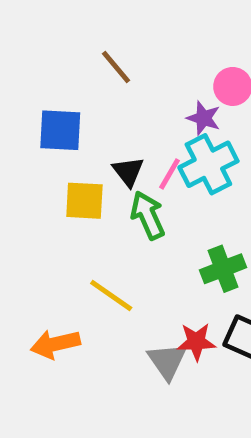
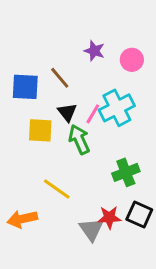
brown line: (116, 67) -> (60, 78), moved
purple star: (204, 118) -> (94, 51), moved

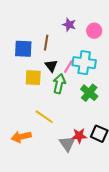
brown line: (60, 78) -> (46, 43), turned 49
cyan cross: (117, 108) -> (84, 63), turned 35
green arrow: (79, 139) -> (59, 84), turned 36
green cross: (126, 172) -> (89, 93), moved, turned -30

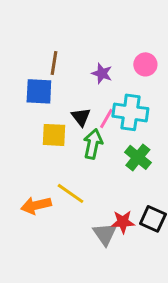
purple star: (69, 25) -> (102, 73), moved
brown line: (46, 43) -> (54, 63), moved
orange arrow: (21, 137) -> (36, 205), moved

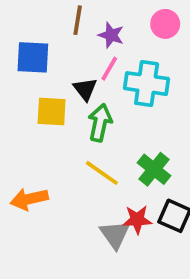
brown line: (54, 63) -> (78, 20), moved
pink line: (106, 118) -> (109, 69), moved
green cross: (138, 157) -> (154, 169), moved
yellow line: (70, 193) -> (102, 173), moved

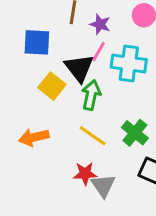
black triangle: (85, 89) -> (79, 68), size x1.5
yellow square: (52, 111) -> (52, 86), turned 36
orange arrow: (29, 199) -> (34, 137), moved
red star: (137, 220) -> (85, 173), moved

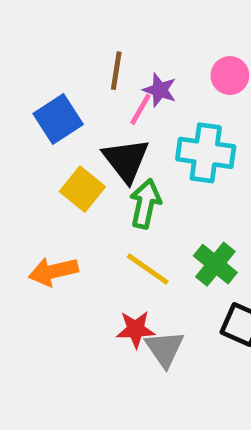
blue square: (37, 42) -> (58, 119), turned -36
pink line: (99, 51) -> (140, 109), moved

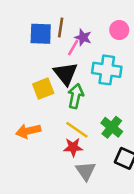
blue square: (58, 119) -> (41, 34), moved, turned 35
yellow square: (82, 189) -> (43, 89), turned 30
red star: (136, 329) -> (73, 147), moved

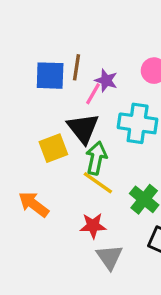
yellow line: (77, 130) -> (98, 183), moved
orange arrow: (28, 131) -> (34, 204), turned 50

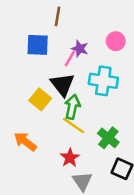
brown line: (76, 67) -> (57, 16), moved
yellow square: (53, 148) -> (40, 99), turned -30
red star: (93, 226) -> (70, 158), turned -30

